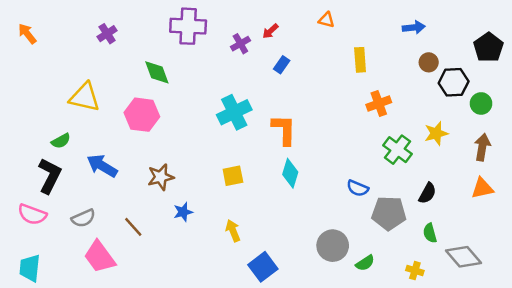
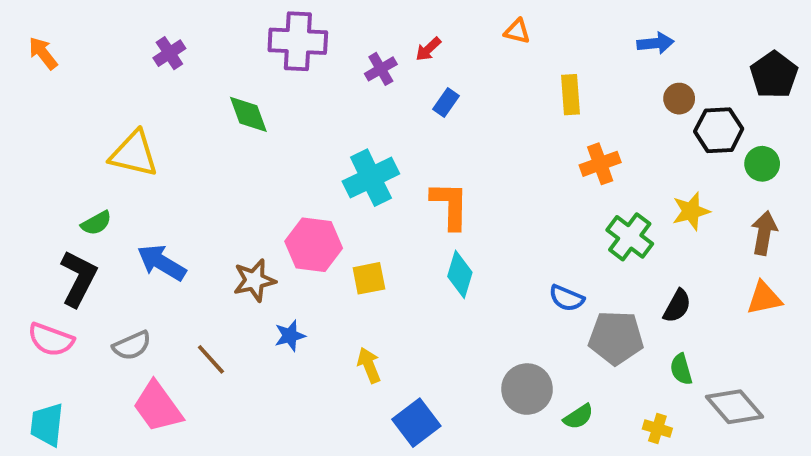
pink hexagon: (142, 115) -> (314, 245), moved

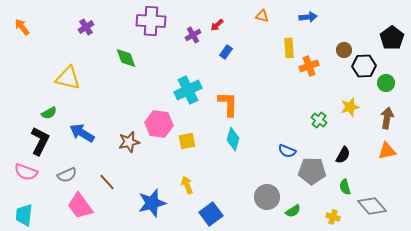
blue arrow: (655, 43) -> (308, 17), moved
orange cross: (600, 164) -> (309, 66), moved
green cross: (630, 237) -> (319, 120), size x0.7
blue star: (290, 336) -> (152, 203), moved, size x1.8

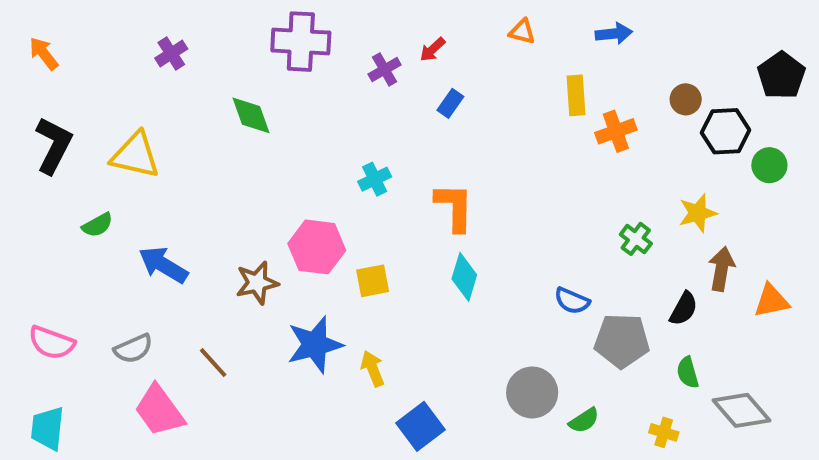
cyan cross: (188, 90) -> (375, 179), size x0.6
brown arrow: (387, 118) -> (722, 269), moved
black L-shape: (40, 141) -> (54, 145), moved
blue star: (152, 203) -> (315, 345), moved

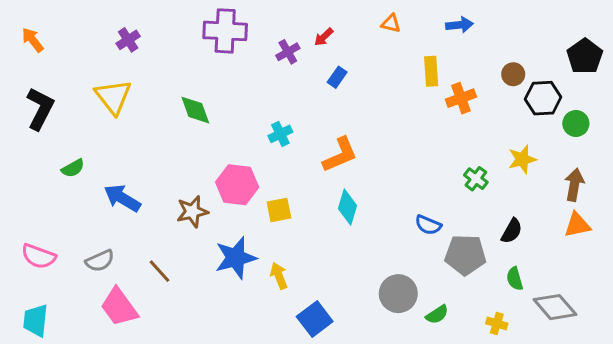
green diamond: (251, 115) -> (195, 110), moved
yellow triangle: (135, 155) -> (113, 97), moved, turned 39
orange L-shape: (454, 207) -> (340, 155), turned 66
brown arrow: (722, 269) -> (574, 185), moved

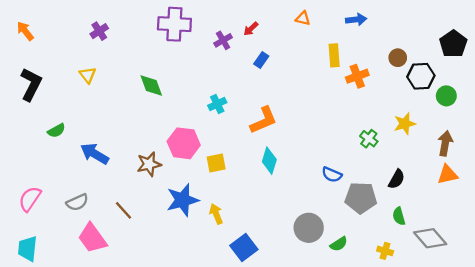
yellow triangle: (113, 97) -> (88, 75), size x0.6
pink semicircle: (39, 256) -> (30, 199), turned 104

